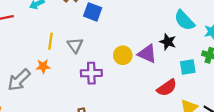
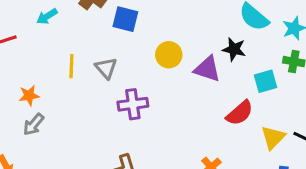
yellow circle: (123, 55) -> (169, 55), moved
orange star: (43, 66) -> (29, 96), moved
gray arrow: (19, 80) -> (34, 124), size x0.7

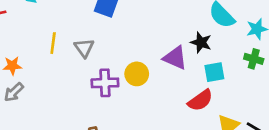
yellow circle: (169, 55) -> (137, 74), moved
cyan square: (266, 81) -> (214, 72), moved

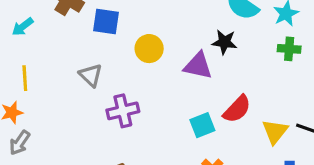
yellow line: (53, 43) -> (25, 78), moved
cyan square: (214, 72) -> (202, 125), moved
yellow circle: (137, 74) -> (149, 49), moved

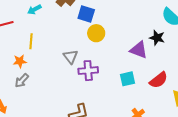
yellow circle: (149, 49) -> (96, 33), moved
gray triangle: (91, 75) -> (71, 57), moved
cyan square: (202, 125) -> (128, 79), moved

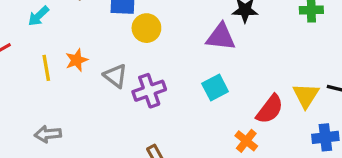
orange star: (20, 61) -> (77, 60), moved
red semicircle: (159, 80) -> (270, 109), moved
gray arrow: (22, 81) -> (48, 134), turned 56

